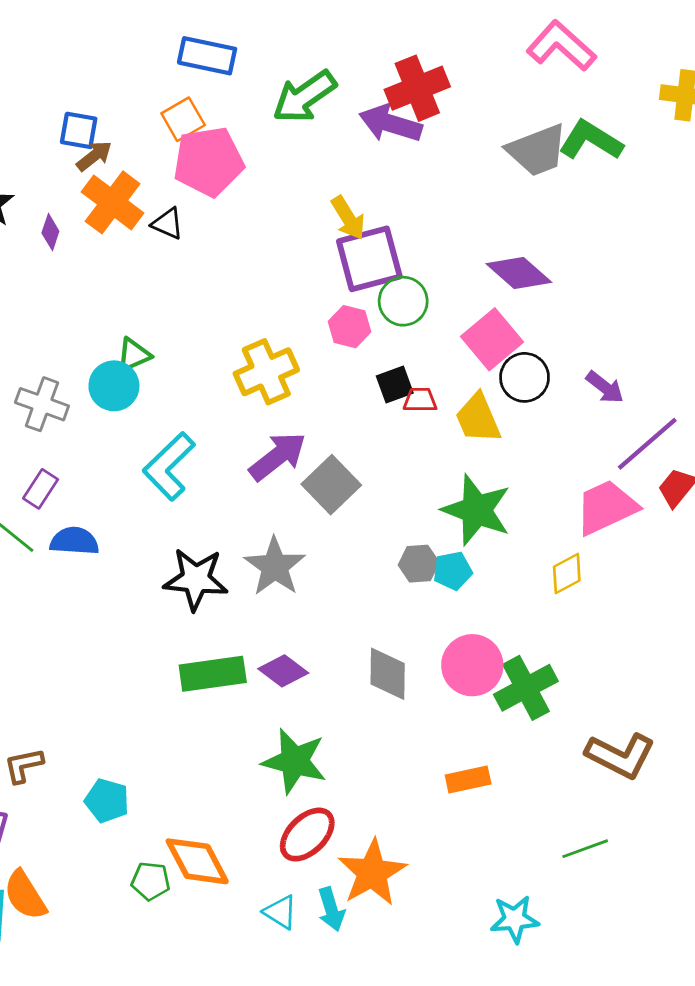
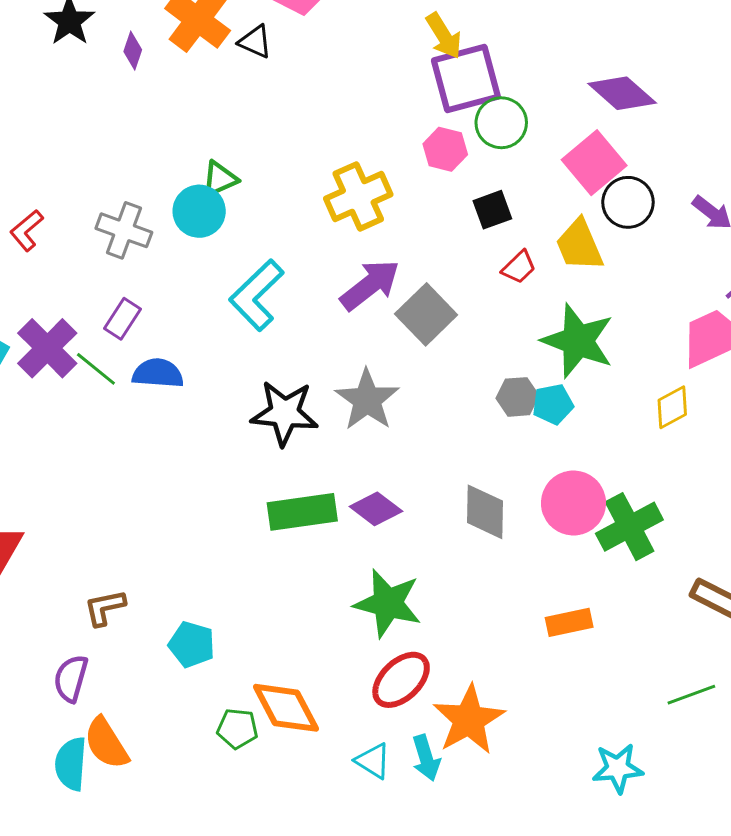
red trapezoid: (420, 400) -> (519, 267), moved, turned 136

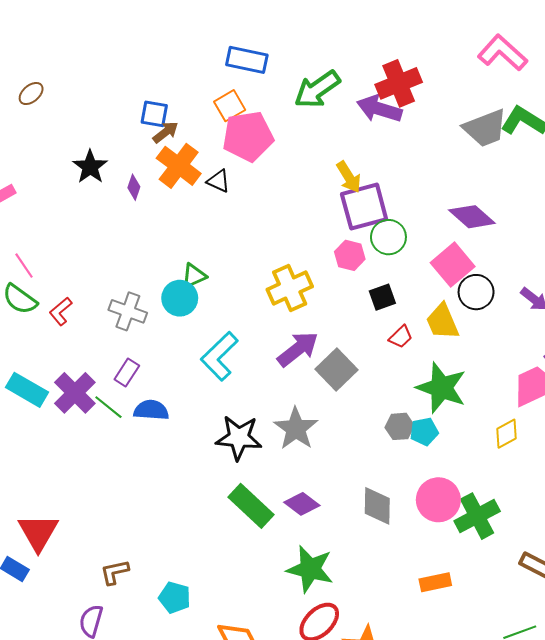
green rectangle: (302, 512) -> (251, 506), turned 51

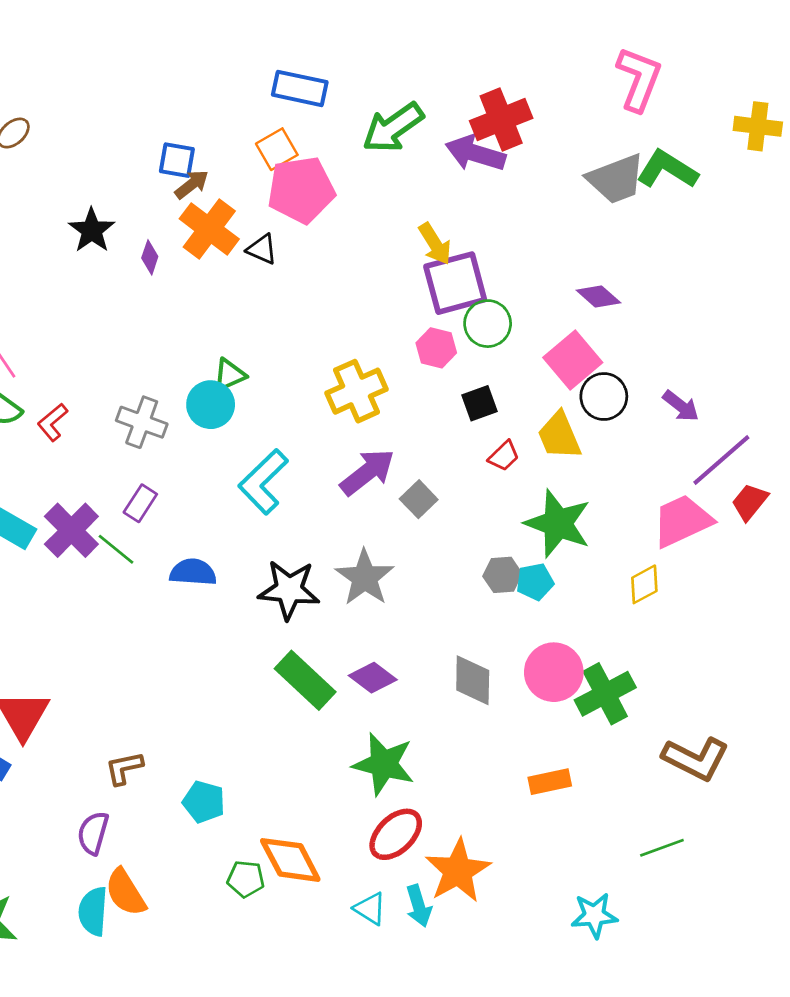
pink L-shape: (503, 53) -> (639, 79), turned 69
purple diamond: (472, 217) -> (598, 297), size x0.7
gray square: (337, 369) -> (419, 499), size x0.7
blue semicircle: (151, 410) -> (193, 572), moved

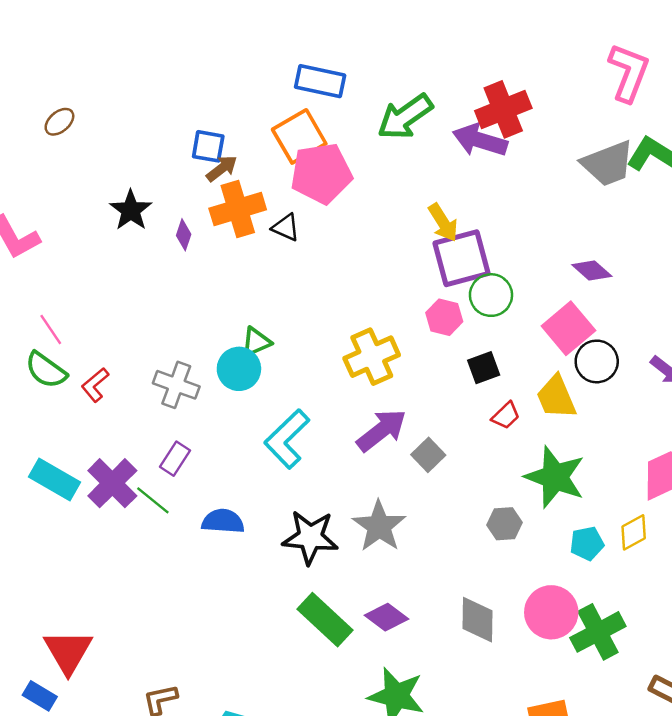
orange square: (277, 149) -> (299, 136), size x1.4
orange cross: (209, 229) -> (238, 209), turned 36
cyan pentagon: (535, 582) -> (587, 543), moved

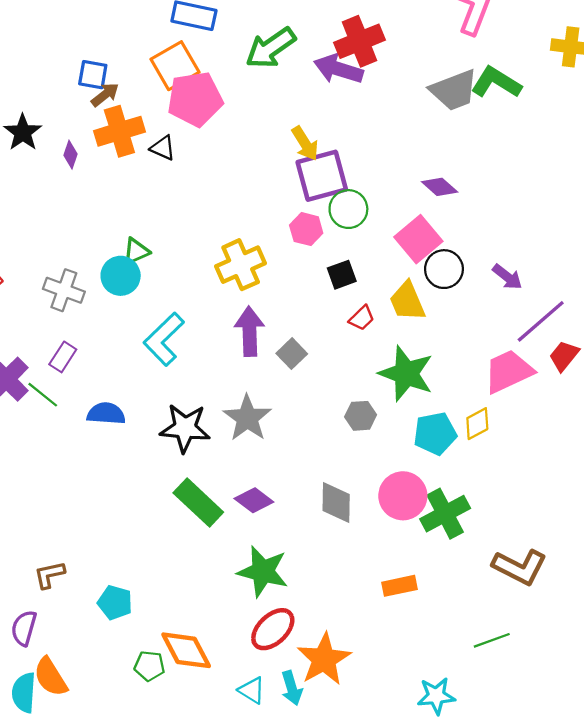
purple arrow: (382, 430) -> (249, 331), turned -54
cyan pentagon: (587, 543) -> (435, 434), size x1.4

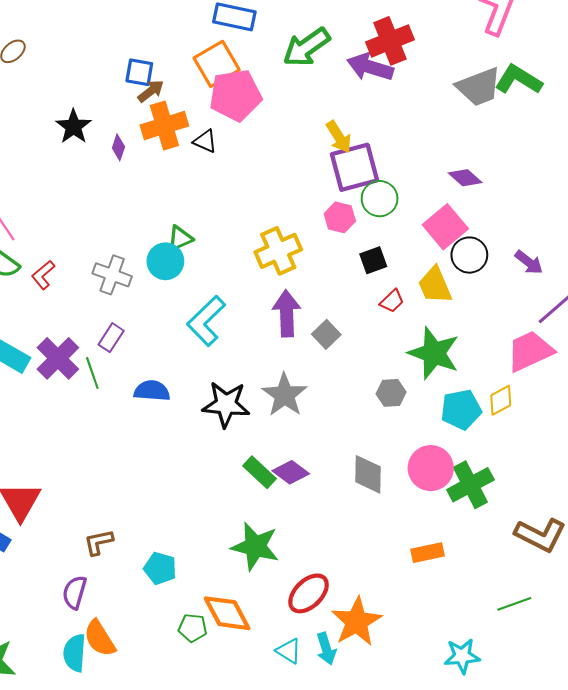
green line: (43, 395) -> (92, 373), turned 32
green rectangle: (198, 502) -> (259, 472), moved, size x0.7
green star: (263, 571) -> (255, 546), moved

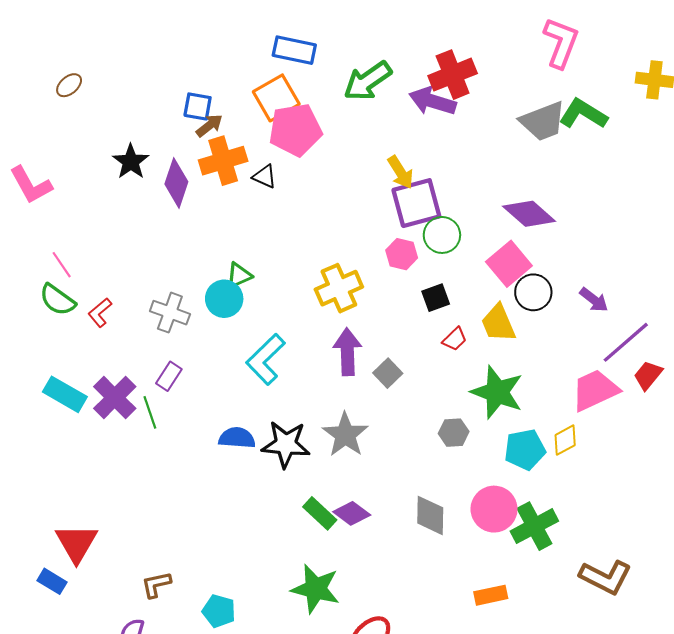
purple diamond: (118, 147) -> (176, 183), size x1.8
purple diamond: (465, 178) -> (529, 214), size x1.5
blue semicircle: (152, 391) -> (237, 438), moved

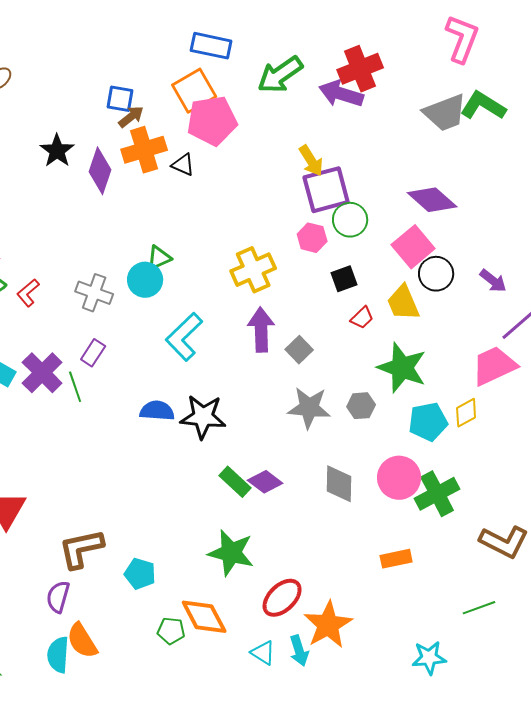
gray star: (345, 435) -> (309, 408), moved, turned -30
brown L-shape: (156, 585) -> (81, 549), size x1.6

